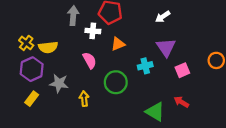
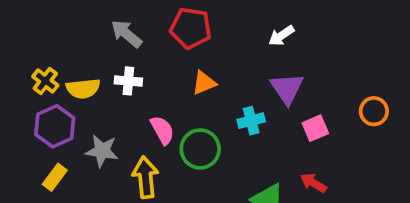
gray arrow: (73, 16) -> (127, 34), turned -54
white cross: (93, 31) -> (128, 81), moved
pink semicircle: (90, 60) -> (162, 130), moved
yellow arrow: (84, 99) -> (145, 177), size x1.5

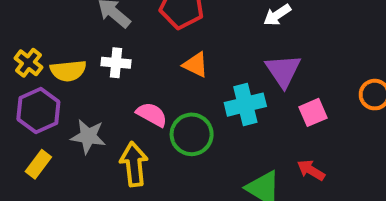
orange triangle: (204, 83) -> (196, 65), turned 48
cyan cross: (251, 121) -> (245, 105), size x1.4
pink semicircle: (162, 130) -> (152, 114), turned -32

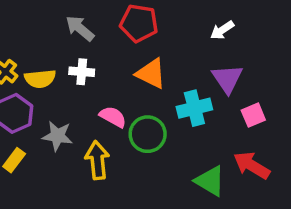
orange triangle: (196, 65) -> (151, 73), size x1.4
red arrow: (311, 170) -> (252, 165), size x1.5

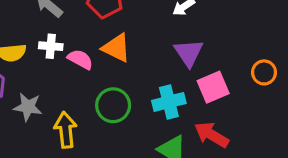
cyan cross: (194, 108) -> (169, 102), moved
pink square: (253, 115) -> (213, 87), size x1.4
pink semicircle: (113, 117) -> (80, 59), moved

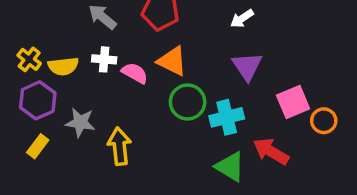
orange circle: (264, 72) -> (324, 121), moved
pink square: (213, 87) -> (293, 102), moved
green circle: (113, 105) -> (188, 102), moved

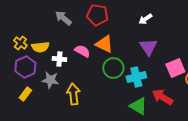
white cross: (104, 59) -> (59, 59), moved

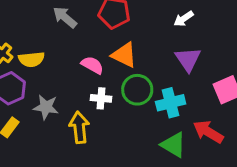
white cross: (59, 59) -> (101, 98), moved

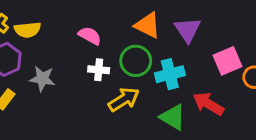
orange triangle: (124, 55) -> (148, 25), moved
yellow arrow: (79, 127) -> (124, 99), moved, turned 64

